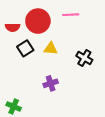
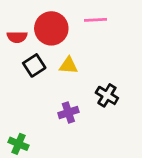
black cross: (84, 58) -> (107, 95), moved

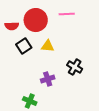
green cross: (19, 144) -> (30, 101), moved

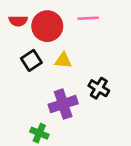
red semicircle: (12, 26) -> (18, 21), moved
purple cross: (48, 79) -> (63, 104), size x1.5

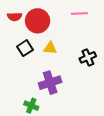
pink line: (88, 18) -> (79, 14), moved
black cross: (99, 88) -> (88, 57), moved, turned 35

